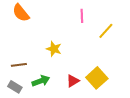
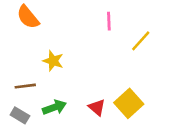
yellow star: (54, 49) -> (53, 61), moved
red triangle: (73, 81) -> (97, 107), turned -48

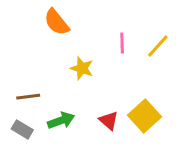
orange semicircle: (28, 17) -> (57, 22), moved
pink line: (109, 21) -> (122, 43), moved
yellow star: (53, 61) -> (82, 68), moved

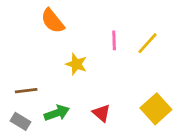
yellow square: (144, 116) -> (156, 109), moved

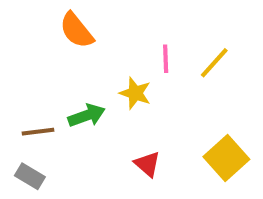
yellow star: (76, 64) -> (135, 93), moved
green arrow: (57, 113) -> (87, 115), moved

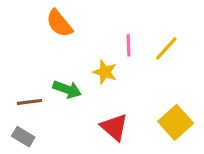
green arrow: (87, 115) -> (67, 89), turned 40
red triangle: (147, 164) -> (114, 127), size x1.4

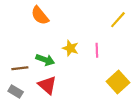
pink line: (128, 45) -> (97, 50), moved
yellow line: (166, 49) -> (118, 20), moved
red triangle: (114, 127) -> (47, 85), moved

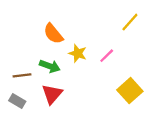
orange semicircle: (40, 16) -> (53, 34), moved
pink line: (97, 50) -> (107, 56), turned 48
red triangle: (47, 85) -> (52, 94), turned 30

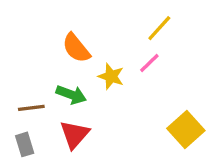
yellow line: (130, 22) -> (159, 28), moved
pink line: (107, 56) -> (149, 63), moved
gray rectangle: (17, 101) -> (25, 144), turned 42

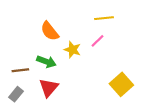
yellow line: (159, 28) -> (104, 18), turned 42
gray rectangle: (25, 144) -> (16, 94), turned 56

